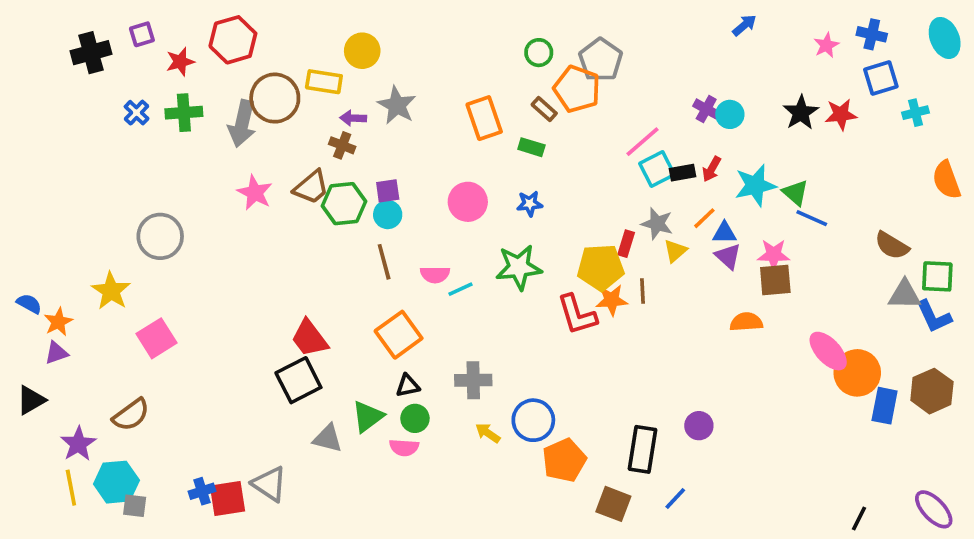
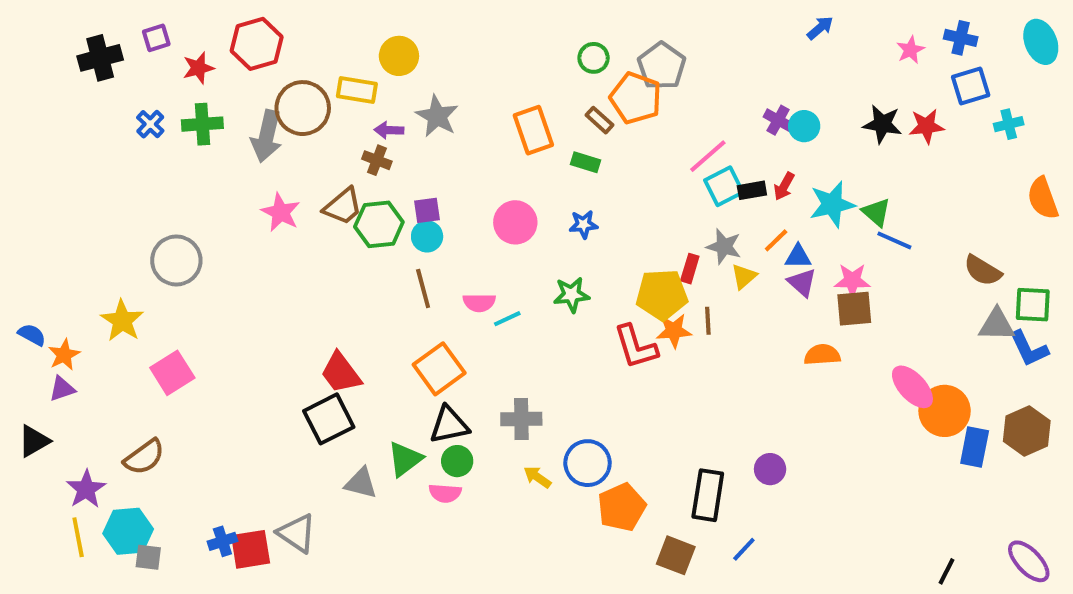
black star: (801, 113) -> (882, 124), turned -30
green star: (519, 267) -> (571, 295), size x0.7
black triangle: (408, 386) -> (449, 425), size x1.5

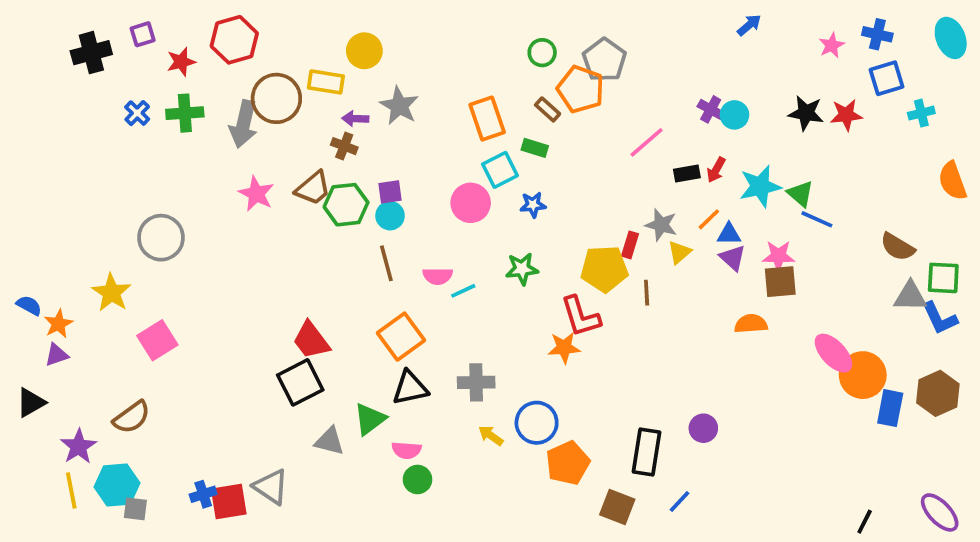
cyan square: (724, 186) -> (500, 170), moved
orange star: (674, 331) -> (564, 348), moved
green circle: (457, 461) -> (417, 480), moved

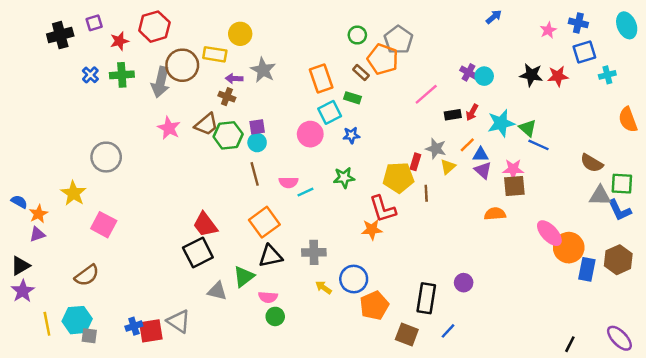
pink square: (157, 340) -> (104, 225), turned -30
purple star: (79, 447) -> (23, 291), moved

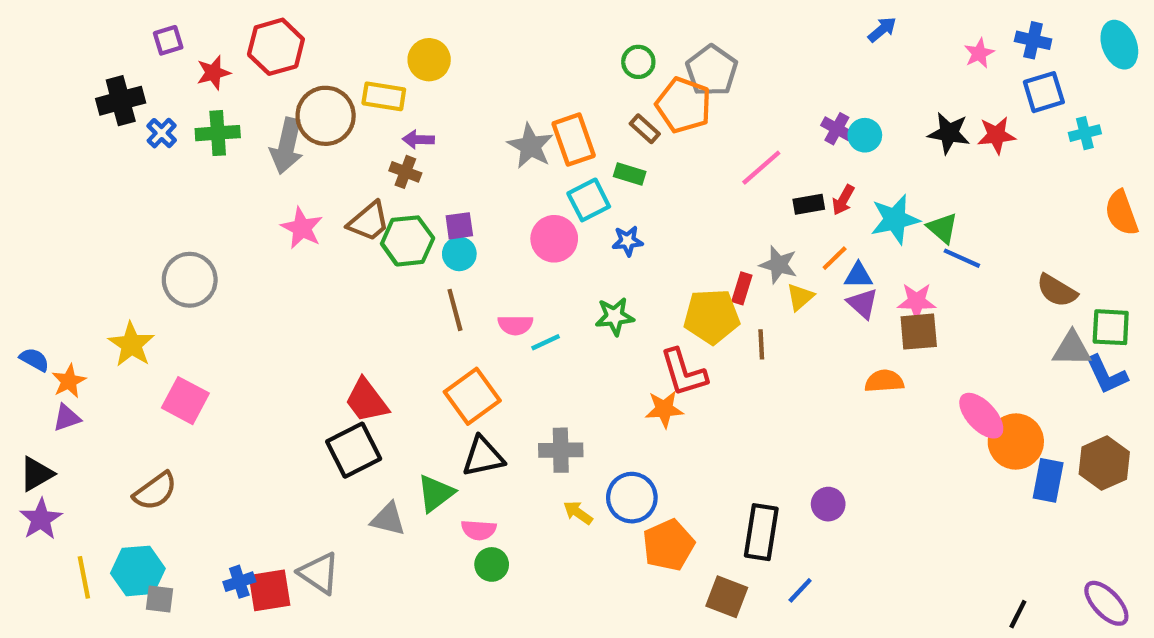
black cross: (60, 35) -> (121, 101), moved
gray star: (263, 70) -> (530, 146), moved

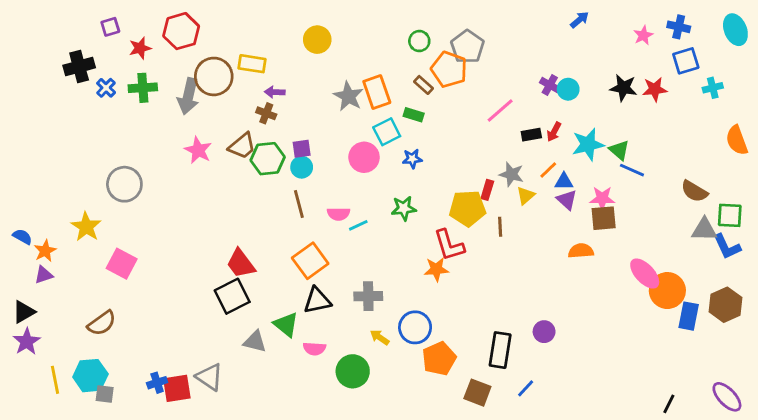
yellow circle: (429, 60) -> (317, 40), moved
green triangle: (436, 493) -> (286, 325), turned -44
green circle: (492, 564) -> (353, 371), moved, size x1.5

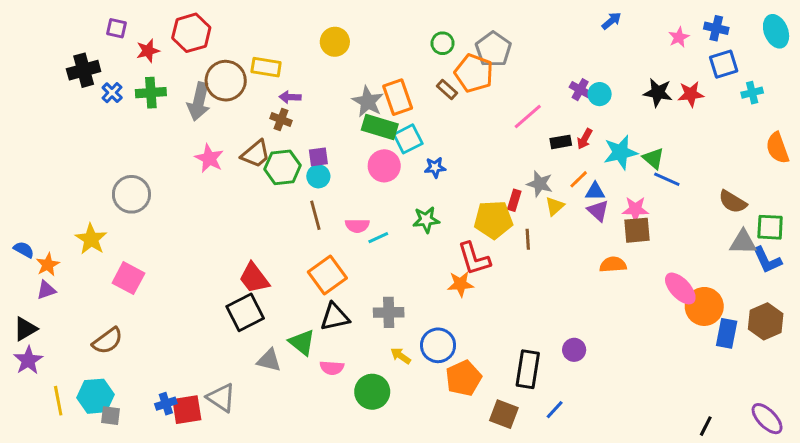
purple square: (110, 27) -> (116, 28), turned 30
green rectangle: (414, 115) -> (380, 127), moved, size x1.6

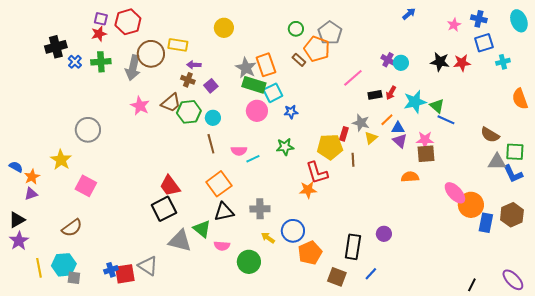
purple square: (116, 28) -> (101, 19), moved
purple square: (318, 157) -> (211, 86), moved, turned -32
gray triangle: (269, 360) -> (180, 241), size x1.4

